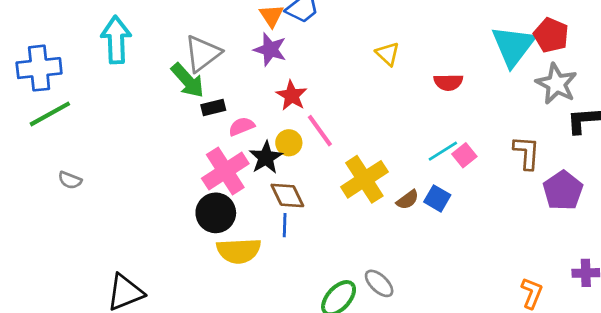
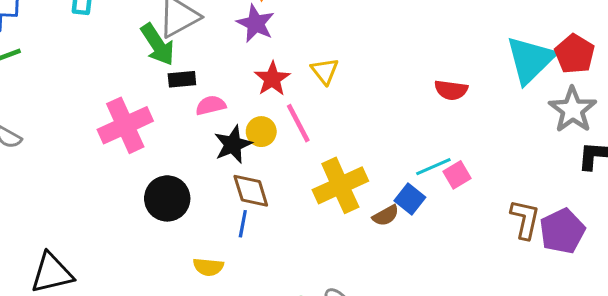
yellow triangle: (388, 54) -> (325, 71), moved
brown L-shape: (527, 153) -> (525, 219), moved
pink cross: (225, 171) -> (125, 125), moved
blue square: (437, 198) -> (410, 199), moved
yellow semicircle: (239, 251) -> (208, 267), moved, size x0.6

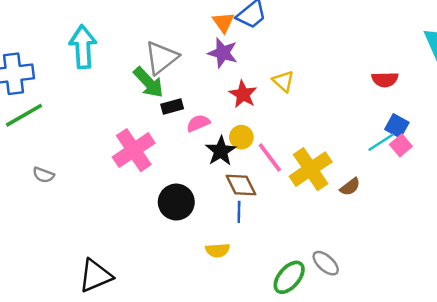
pink line: (298, 123) -> (270, 157), moved
blue square: (410, 199) -> (397, 126), moved

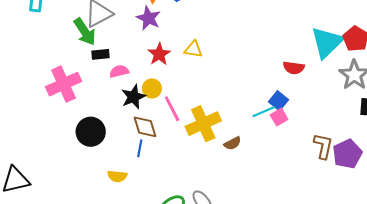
red semicircle: (385, 79) -> (294, 68), moved
yellow triangle: (283, 81) -> (193, 49), turned -42

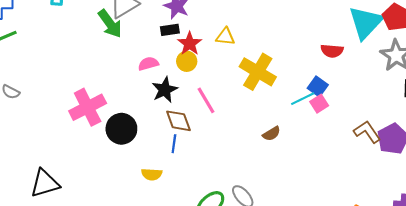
black rectangle: (100, 54) -> (170, 30), moved
pink cross: (64, 84) -> (88, 107), moved
yellow circle: (152, 88) -> (187, 61), moved
yellow cross: (203, 124) -> (258, 72), moved, turned -32
brown L-shape: (323, 146) -> (367, 132), turned -44

